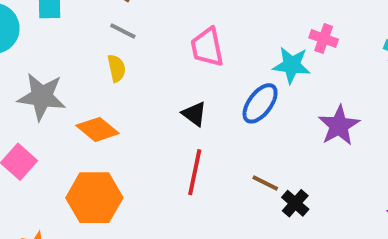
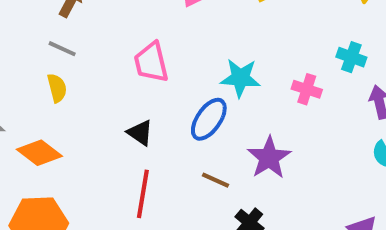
pink cross: (324, 39) -> (307, 89), moved
purple star: (339, 126) -> (269, 158), moved
brown line: (265, 183) -> (216, 180), moved

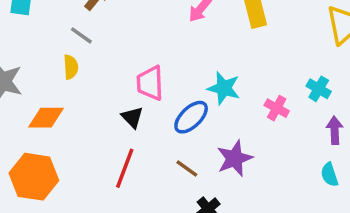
pink trapezoid: (151, 62) -> (150, 83), moved
orange diamond: (39, 153) -> (46, 118), turned -48

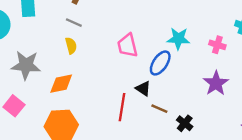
black triangle: (132, 117) -> (143, 88), moved
purple star: (235, 158) -> (216, 83), moved
brown line: (187, 168) -> (159, 109), moved

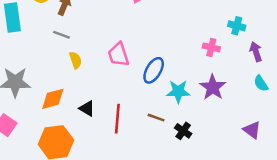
cyan star: (178, 39) -> (178, 91), moved
yellow semicircle: (71, 46) -> (76, 60), moved
black triangle: (143, 88) -> (87, 108), moved

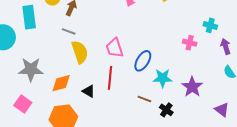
yellow semicircle: (76, 60) -> (80, 52), size x1.6
purple star: (213, 87) -> (192, 87), moved
red line: (117, 119) -> (110, 78), moved

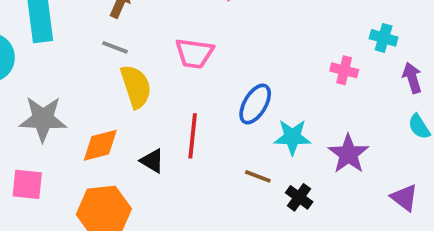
pink trapezoid: (115, 48) -> (194, 53), moved, turned -65
pink square: (23, 104) -> (27, 184), turned -30

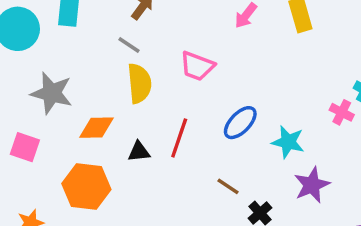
pink cross: (344, 70) -> (342, 112), moved
cyan star: (292, 137) -> (288, 142), moved
black triangle: (152, 161) -> (139, 152), turned -50

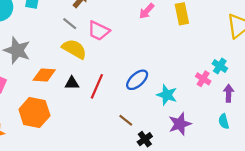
pink trapezoid: (197, 66) -> (99, 31), moved
yellow semicircle: (139, 83) -> (74, 49), turned -60
black triangle: (139, 152) -> (72, 83), moved

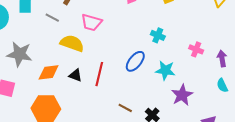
gray line: (70, 24) -> (52, 18), moved
cyan cross: (220, 66) -> (158, 35), moved
black triangle: (72, 83) -> (75, 75), turned 32
brown line: (126, 120) -> (125, 108), moved

